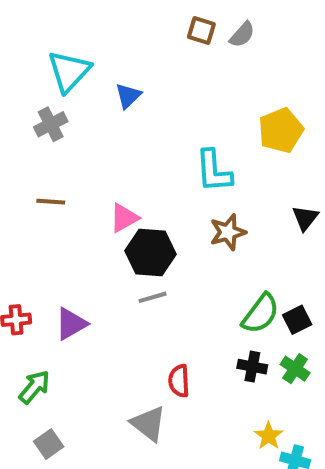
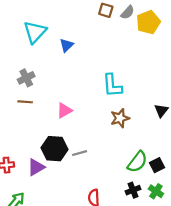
gray cross: (51, 124) -> (26, 78), moved
yellow pentagon: (281, 130) -> (148, 22), moved
black hexagon: (150, 253) -> (55, 149), moved
black cross: (252, 367) -> (133, 190), turned -32

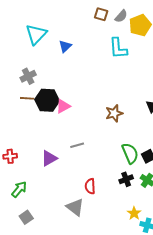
cyan L-shape: (112, 85) -> (118, 48), moved
black hexagon: (55, 149) -> (47, 100), moved
green semicircle: (137, 162) -> (130, 153), turned -60
purple triangle: (36, 167) -> (49, 158), moved

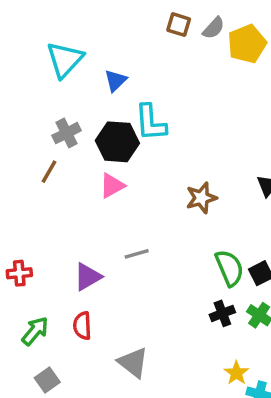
cyan L-shape: (118, 48) -> (151, 123), moved
gray cross: (28, 76) -> (67, 133), moved
brown line: (27, 98) -> (49, 172), turned -64
black hexagon: (47, 100) -> (117, 142), moved
red semicircle: (90, 186) -> (82, 326), moved

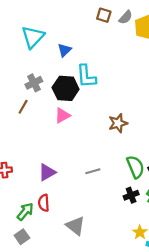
gray line: (137, 254) -> (93, 171), moved
green arrow: (35, 331) -> (25, 212), moved

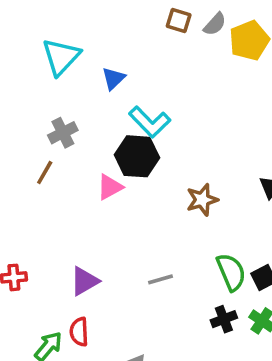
cyan L-shape: (86, 76) -> (150, 122), turned -40
black hexagon: (66, 88) -> (137, 156), moved

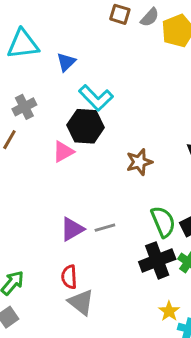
cyan triangle: (61, 57) -> (23, 44), turned 40
purple triangle: (85, 281) -> (72, 229), moved
black cross: (224, 319) -> (157, 260), size x1.6
red semicircle: (79, 332) -> (69, 277), moved

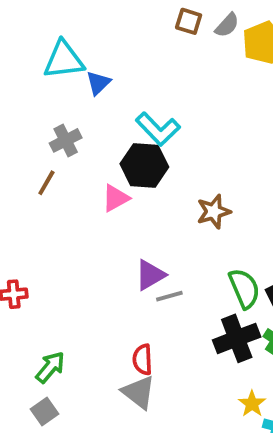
blue triangle: (66, 62) -> (98, 83), moved
purple triangle: (72, 229) -> (150, 275), moved
red semicircle: (69, 277) -> (142, 360), moved

